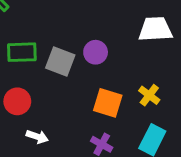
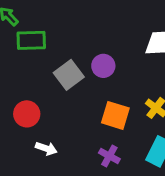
green rectangle: (22, 52) -> (31, 40), moved
gray square: (60, 61) -> (69, 75), turned 32

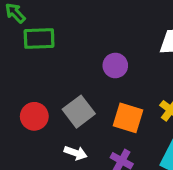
gray square: (69, 75) -> (79, 112), moved
white arrow: (46, 148) -> (76, 153), moved

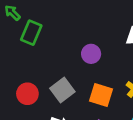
green rectangle: (39, 38) -> (31, 33), turned -65

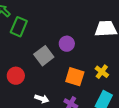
gray square: (62, 90) -> (44, 56), moved

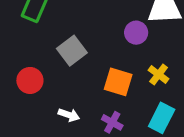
purple circle: (67, 44) -> (136, 33), moved

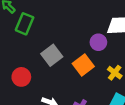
orange square: (118, 82) -> (83, 65), moved, turned 36

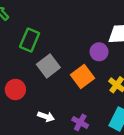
green rectangle: (25, 24) -> (30, 40), moved

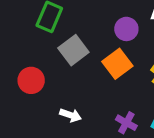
purple circle: (99, 52) -> (126, 29), moved
purple cross: (80, 122) -> (126, 123), moved

